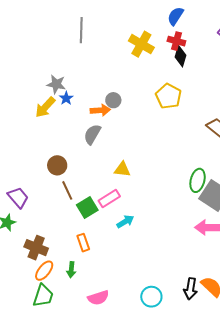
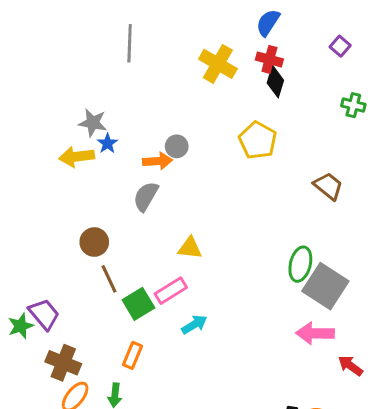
yellow arrow: (45, 107) -> (77, 157), turned 40
purple trapezoid: (18, 197) -> (44, 314), moved
orange rectangle: (83, 243) -> (133, 355), turned 42

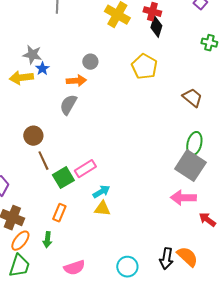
gray circle: (177, 146) -> (90, 62), moved
yellow triangle: (190, 248) -> (102, 209), moved
green ellipse: (300, 264) -> (194, 144), moved

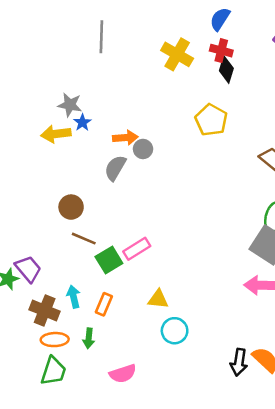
gray circle: (90, 62) -> (143, 149), moved
brown line: (43, 161) -> (84, 239), turned -42
cyan arrow: (101, 192) -> (74, 297), moved, turned -72
orange ellipse: (20, 241) -> (55, 340), turned 50
cyan circle: (127, 267) -> (175, 331), moved

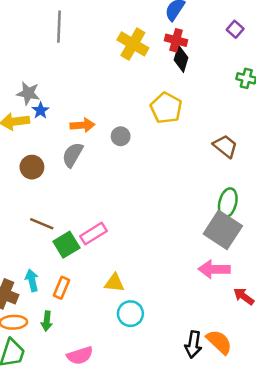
gray circle: (143, 149) -> (121, 136), moved
brown circle: (71, 207) -> (32, 167), moved

